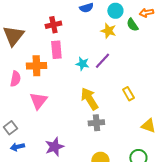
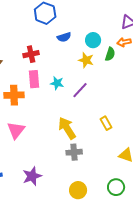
green semicircle: (132, 25) -> (110, 54), turned -128
cyan star: (82, 64) -> (57, 83), moved

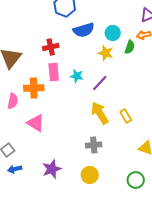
blue semicircle: (64, 37) -> (84, 30), size x1.5
yellow arrow: (67, 128) -> (100, 113), moved
pink triangle: (16, 130) -> (36, 123), turned -36
yellow circle: (78, 190) -> (90, 175), moved

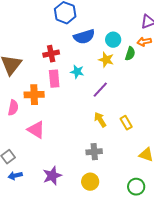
cyan star: (77, 76) -> (77, 72), moved
yellow arrow: (100, 113) -> (100, 120), size x0.7

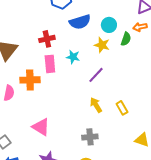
pink triangle: (36, 130) -> (41, 127), moved

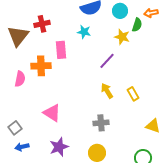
red cross: (47, 39) -> (42, 24), moved
yellow star: (102, 45) -> (122, 37), moved
cyan star: (73, 57) -> (84, 32), moved

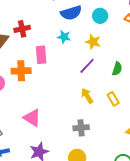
green semicircle: (137, 25) -> (117, 69), moved
yellow star: (122, 37) -> (93, 42), moved

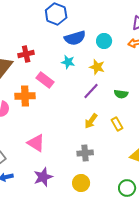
pink rectangle: (41, 55) -> (45, 80), turned -48
green semicircle: (117, 69) -> (121, 94), turned 80
yellow arrow: (87, 96) -> (91, 121), turned -112

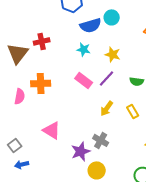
cyan circle: (104, 41) -> (112, 17), moved
pink rectangle: (45, 80) -> (84, 80), moved
gray cross: (85, 153) -> (101, 140), turned 35
purple star: (43, 177) -> (81, 151), moved

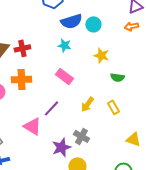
cyan circle: (112, 17) -> (93, 24), moved
red cross: (42, 41) -> (22, 48), moved
yellow star: (113, 54) -> (101, 55), moved
purple line: (107, 78) -> (51, 108), moved

